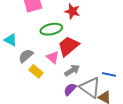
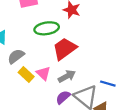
pink triangle: (53, 57) -> (43, 73), moved

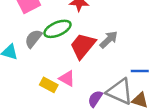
gray semicircle: (16, 56) -> (33, 39), moved
gray arrow: (67, 76) -> (109, 40), moved

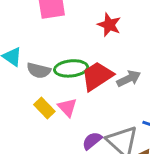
green ellipse: (57, 29) -> (71, 68), moved
gray semicircle: (33, 39) -> (39, 70), moved, turned -132

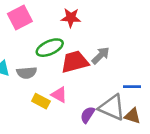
green ellipse: (71, 68) -> (50, 48), moved
red trapezoid: (97, 76) -> (75, 62), turned 36

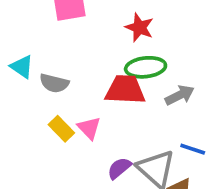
green ellipse: (50, 48) -> (146, 67), moved
gray arrow: (101, 55) -> (180, 95), moved

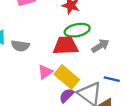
pink triangle: (89, 128) -> (45, 72), turned 42
yellow rectangle: (61, 129) -> (67, 77), moved, size x1.5

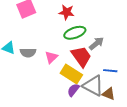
red trapezoid: (66, 46) -> (81, 56), moved, turned 65
pink triangle: (45, 72) -> (51, 57), moved

